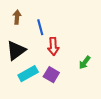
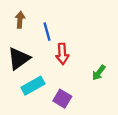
purple square: (51, 75) -> (62, 99), moved

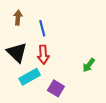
red arrow: (62, 54) -> (43, 55), moved
black triangle: (19, 59) -> (17, 52), turned -40

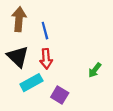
brown arrow: (18, 18) -> (19, 19), size x1.5

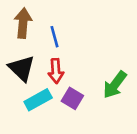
green arrow: (95, 70) -> (115, 85), size x1.5
purple square: (60, 95) -> (72, 98), moved

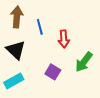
red arrow: (56, 71) -> (64, 39), moved
cyan rectangle: (38, 100) -> (14, 81), moved

